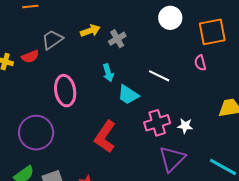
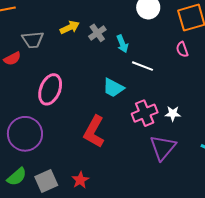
gray trapezoid: (52, 40) -> (33, 40), turned -145
cyan arrow: (108, 73) -> (122, 44), moved
pink ellipse: (65, 91) -> (50, 89), turned 36

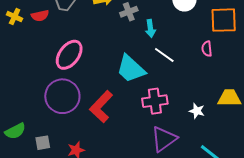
cyan trapezoid: (113, 88) -> (131, 69), size x1.4
white star: (173, 114) -> (197, 111), moved
purple circle: (25, 134) -> (62, 96), moved
gray square: (46, 181) -> (43, 143), size x0.7

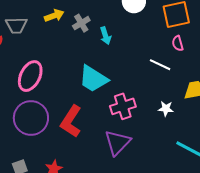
pink semicircle: (207, 49) -> (178, 43), moved
white line: (164, 55) -> (160, 65), moved
purple triangle: (164, 139) -> (117, 142), moved

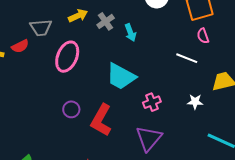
pink ellipse: (30, 76) -> (67, 57), moved
pink cross: (123, 106) -> (152, 102), size x0.7
purple circle: (31, 118) -> (71, 109), moved, size x0.5

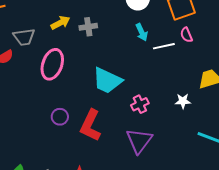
gray cross: (106, 21) -> (88, 27), turned 30
cyan arrow: (130, 33) -> (142, 32), moved
white line: (187, 58) -> (164, 46), moved, turned -30

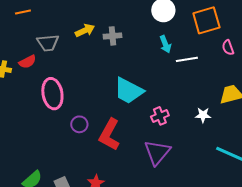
pink semicircle: (186, 35) -> (228, 48), moved
pink ellipse: (52, 64) -> (52, 94), moved, turned -32

